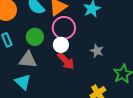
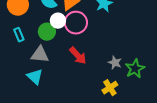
white circle: (61, 45) -> (58, 21), moved
gray star: (97, 51) -> (115, 63), moved

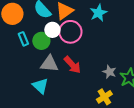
cyan rectangle: (19, 35) -> (23, 39), moved
gray triangle: (40, 55) -> (49, 64), moved
cyan triangle: (35, 77) -> (40, 86), moved

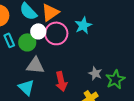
cyan star: (98, 13) -> (83, 25), moved
red arrow: (72, 65) -> (61, 81), moved, turned 30

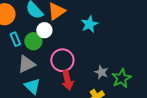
pink circle: (56, 33) -> (62, 60), moved
gray triangle: (35, 65) -> (26, 64), moved, turned -30

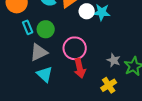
cyan star: (89, 24) -> (102, 12), turned 30
white circle: (44, 30) -> (87, 11), moved

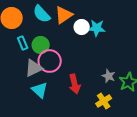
pink circle: (75, 48) -> (50, 61), moved

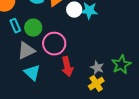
pink circle: (50, 61) -> (54, 44), moved
gray star: (109, 76) -> (97, 68), moved

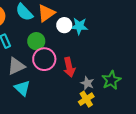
green circle: (33, 28) -> (36, 41), moved
red arrow: (67, 67) -> (69, 67), moved

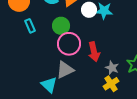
gray triangle: (16, 66) -> (65, 70), moved
cyan triangle: (22, 88) -> (49, 85), moved

